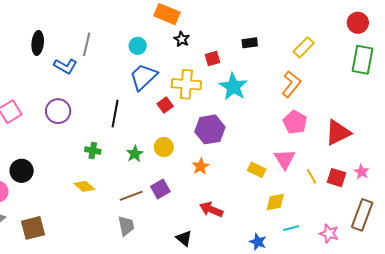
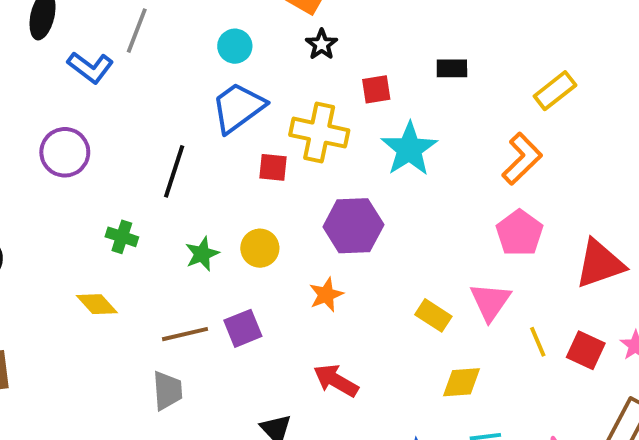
red square: (165, 105) -> (273, 167), turned 35

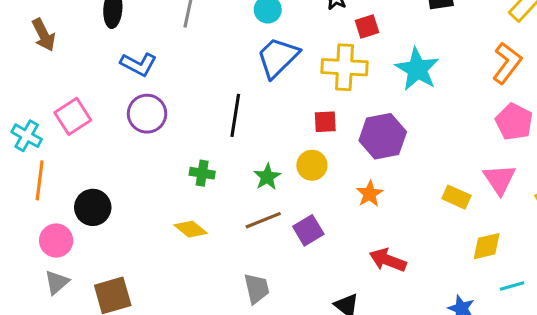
blue L-shape: (90, 67) -> (138, 64), moved
red square: (376, 89) -> (367, 27), moved
red square: (273, 167) -> (325, 122), moved
brown line: (185, 334) -> (263, 220), moved

